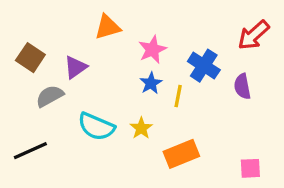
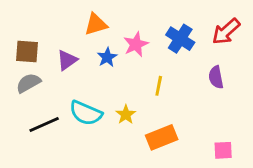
brown square: (30, 58) -> (27, 51), turned -30
blue cross: (204, 66) -> (180, 39), moved
blue star: (151, 83) -> (107, 57), moved
gray semicircle: (50, 96) -> (28, 83), moved
black line: (30, 151) -> (44, 125), moved

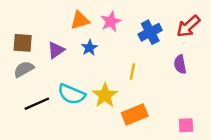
blue cross: (180, 39) -> (150, 32), turned 30
pink star: (136, 44) -> (111, 21), moved
yellow star: (126, 114) -> (105, 95), size x1.5

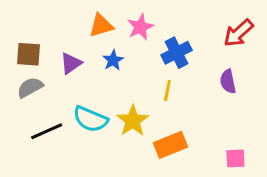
blue cross: (150, 32) -> (177, 53), moved

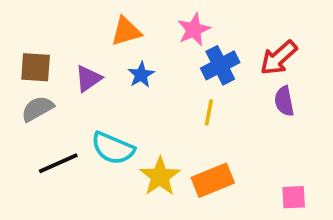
pink star: (140, 27) -> (194, 30), moved
red arrow: (238, 33) -> (279, 58), moved
yellow star: (133, 121) -> (160, 176), moved

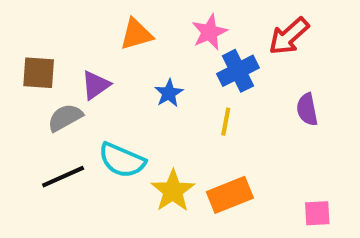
red arrow: (279, 58) -> (289, 36), moved
blue star: (141, 75) -> (169, 93), moved
gray semicircle: (37, 109) -> (65, 118), moved

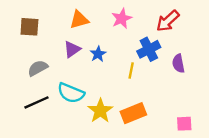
blue cross: (238, 71) -> (149, 49), moved
brown square: (39, 73) -> (29, 27), moved
purple triangle: (96, 85) -> (72, 49), moved

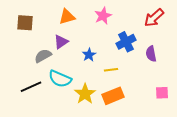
red arrow: (168, 21) -> (154, 18), moved
blue star: (98, 54) -> (89, 55), moved
gray semicircle: (38, 68) -> (43, 56), moved
yellow line: (131, 71) -> (111, 70), moved, turned 72
pink square: (184, 124) -> (162, 93), moved

